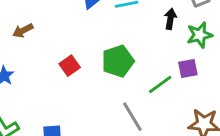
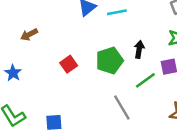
black arrow: (170, 19) -> (139, 49), moved

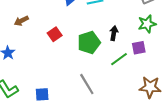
red square: (69, 64) -> (55, 34), moved
gray line: (122, 108) -> (87, 84), moved

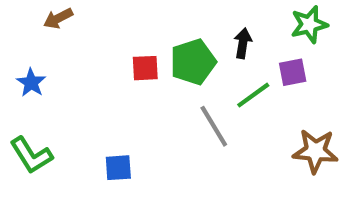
red square: (55, 34) -> (145, 68), moved, turned 32
gray line: (87, 84) -> (214, 126), moved
blue square: (42, 94) -> (118, 168), moved

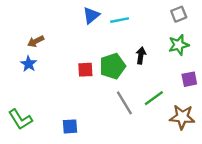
purple square: (293, 72) -> (189, 79), moved
blue star: (31, 83) -> (29, 64), moved
green line: (253, 95) -> (154, 98), moved

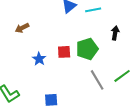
black arrow: (141, 56) -> (115, 33), moved
blue star: (29, 64) -> (39, 59), moved

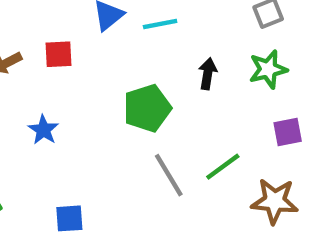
red square: (64, 52) -> (59, 54), moved

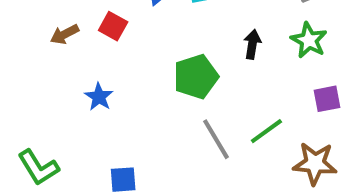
red square: (59, 54) -> (113, 26), turned 32
green star: (268, 69) -> (309, 40), turned -30

